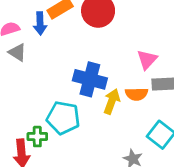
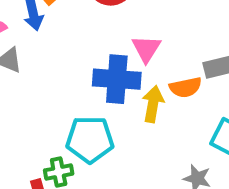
pink triangle: (147, 60) -> (146, 49), moved

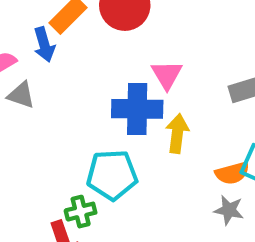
orange semicircle: (186, 87) -> (232, 173), moved

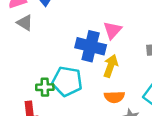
orange semicircle: (232, 173) -> (114, 97), moved
green cross: (81, 212) -> (45, 87), moved

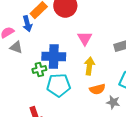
blue cross: (91, 46) -> (54, 57), moved
green cross: (45, 87) -> (39, 70), moved

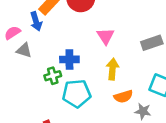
blue cross: (54, 57) -> (69, 59), size x0.7

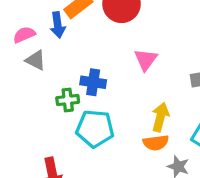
yellow arrow: (113, 69) -> (160, 117), moved

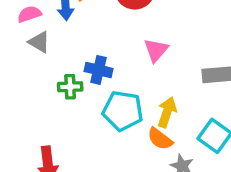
cyan pentagon: (95, 129) -> (123, 111), moved
orange semicircle: (156, 143) -> (160, 139), turned 40

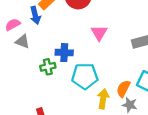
yellow arrow: (167, 112) -> (103, 99), moved
orange semicircle: (160, 139) -> (123, 89), moved, turned 90

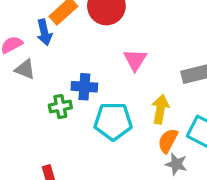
yellow arrow: (103, 99) -> (160, 109), moved

